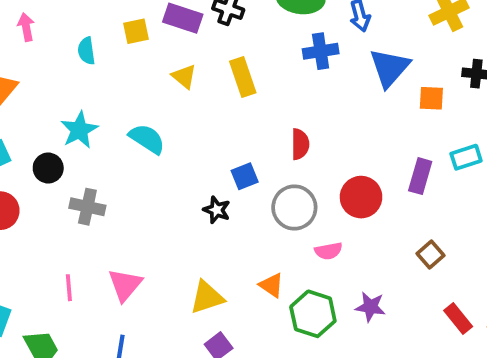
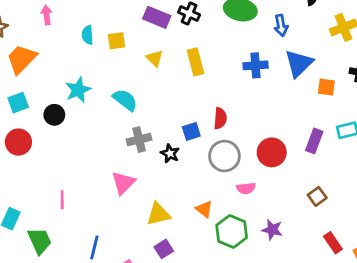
yellow square: (136, 31) -> (116, 41), moved
blue cross: (321, 51) -> (255, 65), moved
red semicircle: (300, 144) -> (220, 118), moved
gray cross: (87, 207) -> (139, 140), moved, turned -30
pink triangle: (125, 285) -> (123, 183), moved

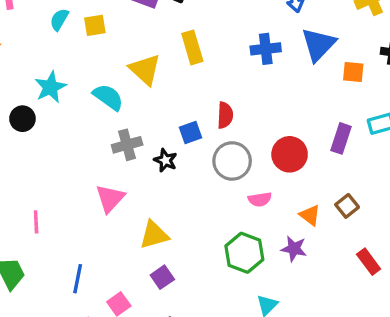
cyan semicircle: (88, 35) -> (59, 20), turned 36
yellow triangle: (154, 58) -> (145, 70), moved, size x1.5
orange triangle: (204, 209) -> (310, 215), moved

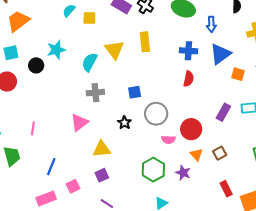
cyan semicircle: (108, 97) -> (89, 62), turned -108
red semicircle: (225, 115) -> (189, 79), moved
red circle: (290, 154) -> (191, 129), moved
black star: (165, 160) -> (124, 123), moved

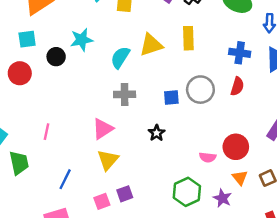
yellow triangle: (114, 50) -> (151, 45), turned 45
gray circle: (156, 114) -> (200, 90), moved
yellow triangle: (102, 149) -> (108, 160), moved, turned -48
pink square: (73, 186) -> (102, 201), moved

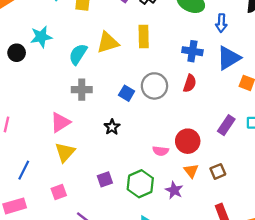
blue square: (171, 98) -> (127, 93), turned 35
purple square: (125, 194) -> (105, 179), moved

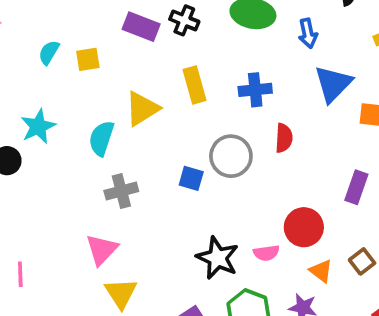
blue cross: (192, 51) -> (255, 90), moved
black star: (112, 127) -> (218, 258), moved, size x1.6

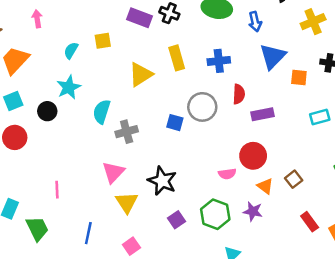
cyan semicircle: (49, 52) -> (71, 50), moved
cyan semicircle: (101, 138) -> (102, 112), moved
purple rectangle: (356, 187) -> (262, 114), moved, turned 60
black star: (218, 258) -> (162, 181), moved

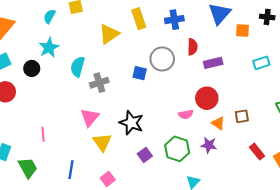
brown square: (294, 179) -> (242, 116), turned 32

